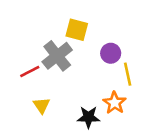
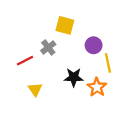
gray cross: (57, 56) -> (48, 47), size x0.6
black star: (88, 117) -> (74, 77), moved

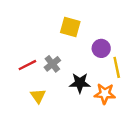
gray cross: (48, 47) -> (52, 64), moved
orange star: (97, 87) -> (105, 94), turned -30

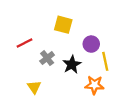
red line: (27, 65) -> (24, 43), moved
black star: (80, 83) -> (72, 64), moved, turned -30

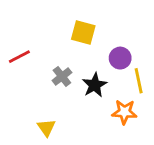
red line: (24, 43) -> (19, 57), moved
yellow triangle: (34, 87) -> (46, 128), moved

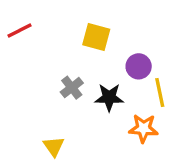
red line: (19, 57) -> (20, 31), moved
black star: (95, 85) -> (109, 97), turned 30

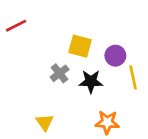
yellow square: (96, 37) -> (80, 46), moved
orange star: (143, 128) -> (107, 122), moved

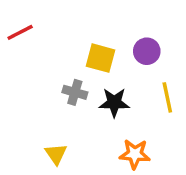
purple circle: (115, 56) -> (147, 51), moved
gray cross: (60, 73) -> (75, 92), turned -36

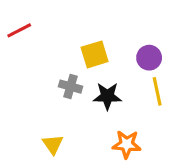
purple circle: (147, 51) -> (149, 58), moved
yellow square: (101, 58) -> (95, 54), turned -32

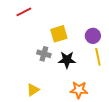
red line: (19, 30) -> (24, 12), moved
yellow triangle: (53, 144) -> (33, 90), turned 32

